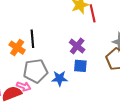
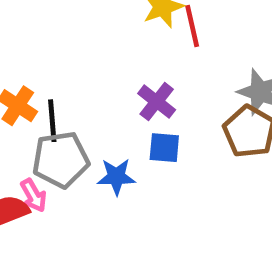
black line: (32, 39) -> (52, 121), moved
pink arrow: (24, 86) -> (34, 195), turned 40

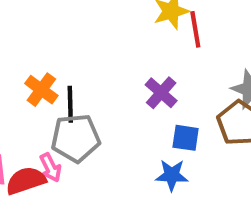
blue square: (164, 148) -> (186, 138), moved
blue star: (116, 177) -> (172, 175), moved

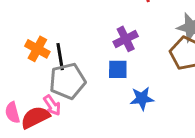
purple cross: (161, 93) -> (126, 39), turned 30
blue square: (186, 138) -> (118, 69), moved

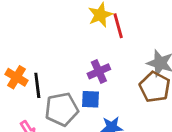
gray pentagon: (67, 81) -> (62, 109), moved

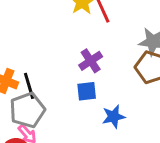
gray pentagon: (62, 109) -> (27, 110), moved

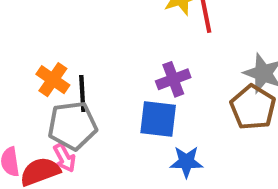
blue square: (87, 91) -> (158, 119), size x1.4

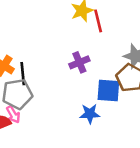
blue square: (158, 119) -> (108, 90), moved

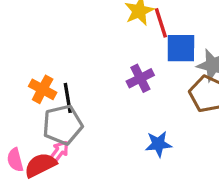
blue square: (108, 90) -> (181, 48), moved
pink arrow: (13, 114) -> (59, 152), turned -108

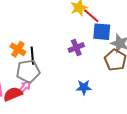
red line: (161, 23) -> (91, 16), turned -36

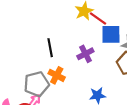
orange cross: (18, 49) -> (57, 75), moved
black line: (32, 56) -> (50, 48), moved

